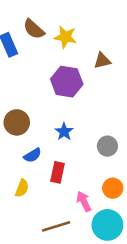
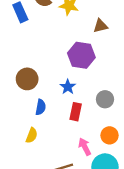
purple hexagon: (67, 82) -> (81, 55), moved
blue semicircle: (32, 155) -> (41, 107), turned -49
red rectangle: (57, 172) -> (76, 112), moved

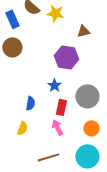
brown circle: (27, 79) -> (12, 47), moved
gray circle: (105, 99) -> (87, 96), size x1.5
pink arrow: (85, 147) -> (57, 127), moved

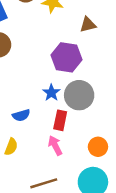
gray circle: (87, 96) -> (79, 95), moved
blue semicircle: (30, 103) -> (21, 115), turned 64

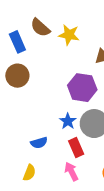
red rectangle: (60, 120) -> (76, 148), turned -36

